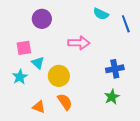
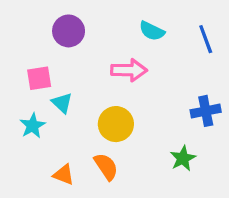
cyan semicircle: (101, 14) -> (152, 31), moved
blue cross: (115, 69) -> (206, 111), moved
yellow circle: (59, 76) -> (116, 124), moved

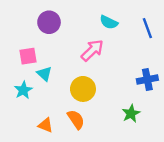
pink arrow: (129, 70) -> (92, 50), turned -45

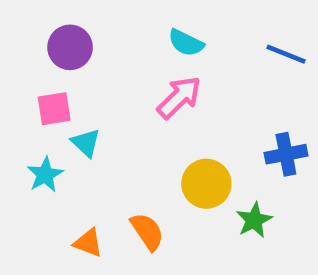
purple circle: (49, 22) -> (70, 47), moved
cyan semicircle: (109, 22) -> (186, 43), moved
blue line: (147, 28) -> (286, 54), turned -48
yellow circle: (83, 89) -> (206, 184), moved

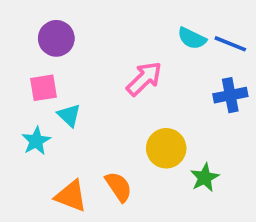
cyan semicircle: (186, 43) -> (192, 38), moved
blue cross: (286, 154) -> (230, 95), moved
orange triangle: (88, 243) -> (71, 196), size x1.4

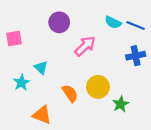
purple circle: (56, 38) -> (59, 22), moved
pink square: (43, 88) -> (14, 38), moved
orange semicircle: (119, 187) -> (70, 93), moved

